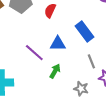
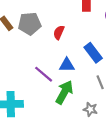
green arrow: (55, 71) -> (64, 92), size x1.6

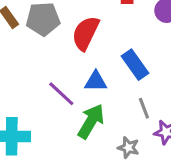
red semicircle: (59, 32) -> (86, 33), size x1.6

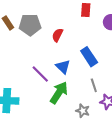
red semicircle: (86, 33) -> (57, 35), size x0.6
blue triangle: (96, 81) -> (63, 67), turned 42

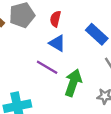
blue triangle: (63, 67) -> (57, 43), moved

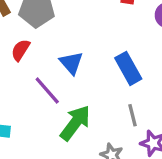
red semicircle: (55, 19) -> (20, 50), moved

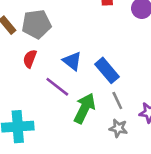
blue rectangle: (128, 68) -> (107, 70), moved
gray line: (133, 115) -> (117, 100), moved

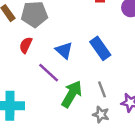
blue rectangle: (107, 70) -> (100, 48), moved

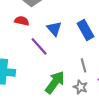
red semicircle: (26, 45) -> (22, 21), turned 72
green arrow: (72, 94) -> (55, 82), moved

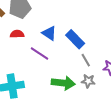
blue rectangle: (86, 30) -> (75, 39), moved
green arrow: (55, 82) -> (63, 83), turned 75

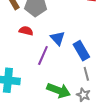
purple line: (40, 54) -> (43, 56), turned 66

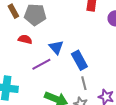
purple line: (43, 56) -> (41, 64), turned 36

